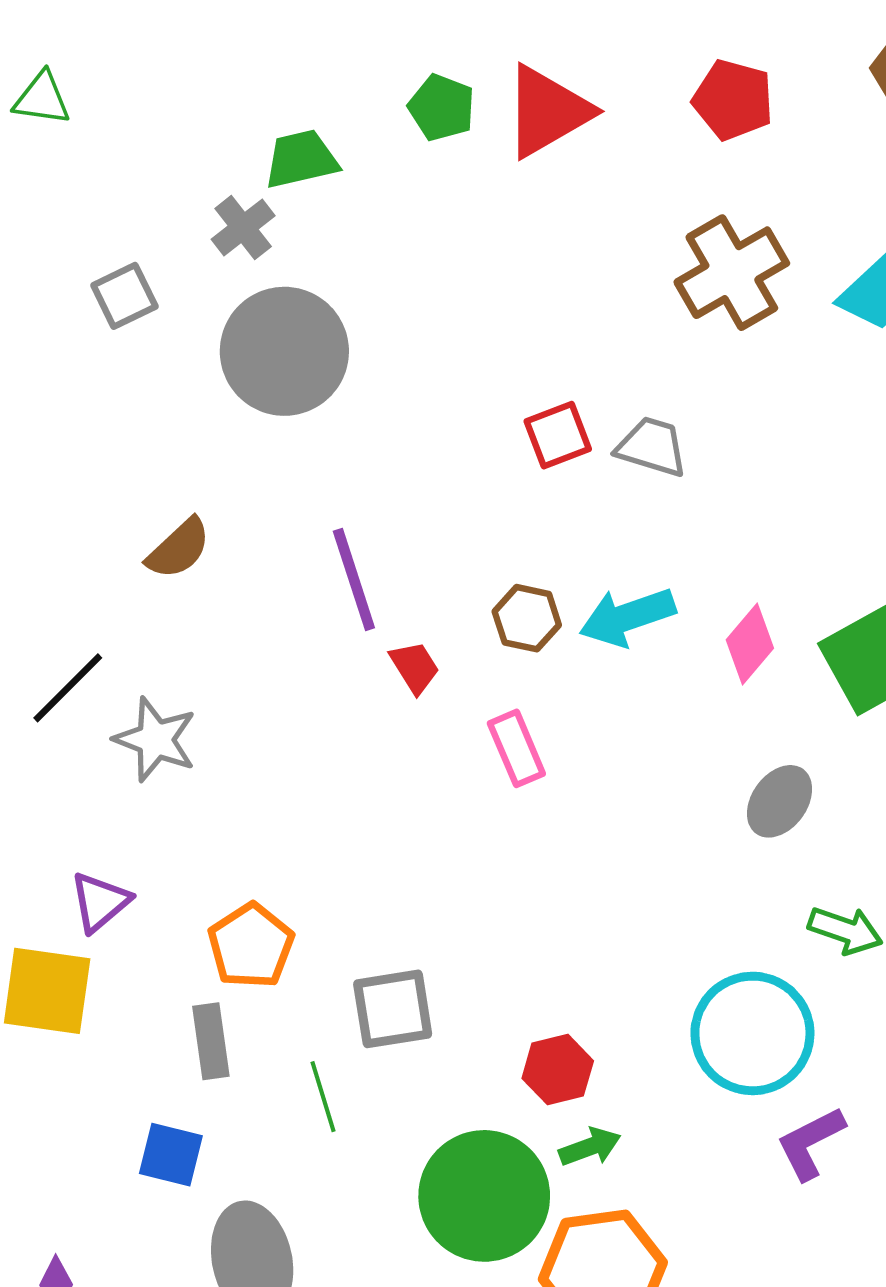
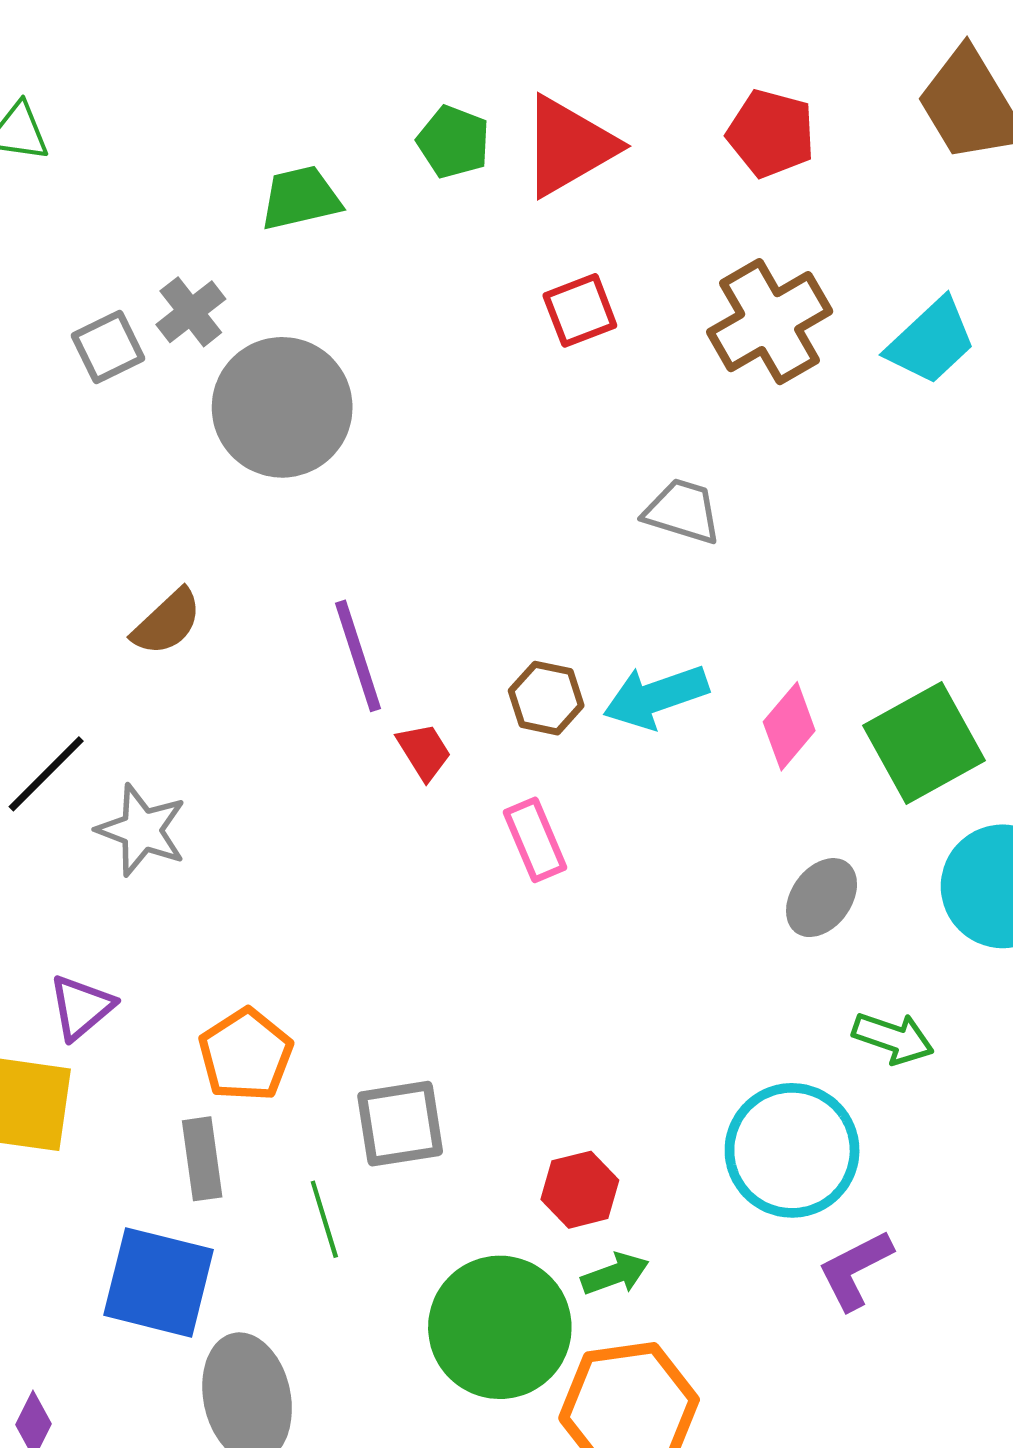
gray cross: (243, 228) -> (191, 312), moved
red square: (558, 435) -> (580, 310), moved
blue square: (171, 1155) -> (159, 1282), size x1.6

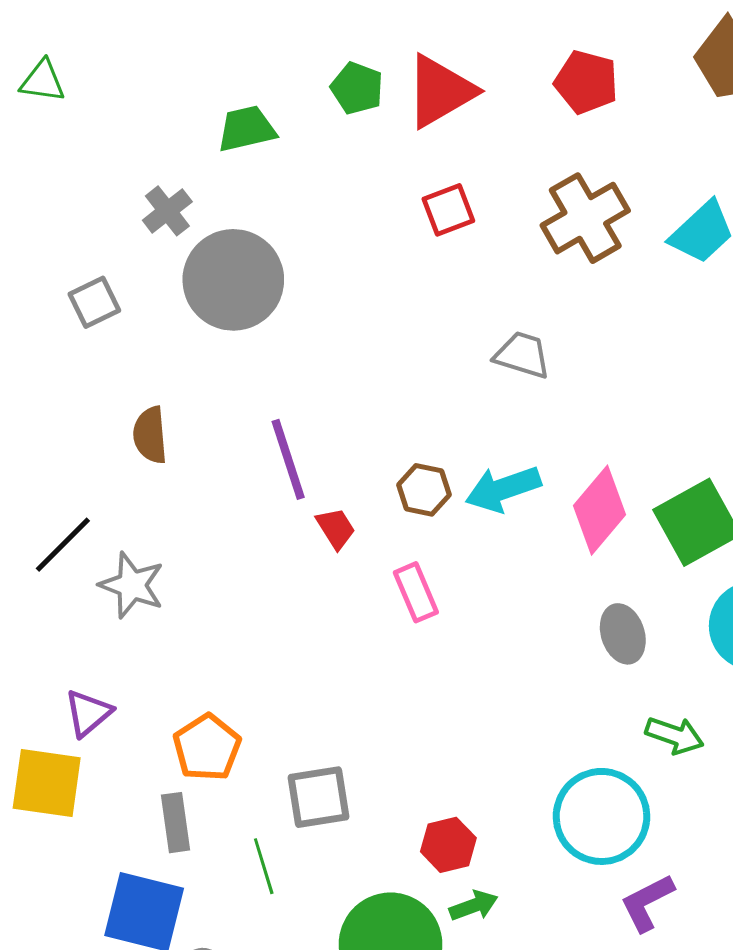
gray square: (108, 347) -> (94, 302), moved
brown semicircle: (167, 622) -> (150, 435), turned 128
pink diamond: (789, 726) -> (599, 510), size x1.4
gray ellipse: (822, 898) -> (623, 634), turned -54

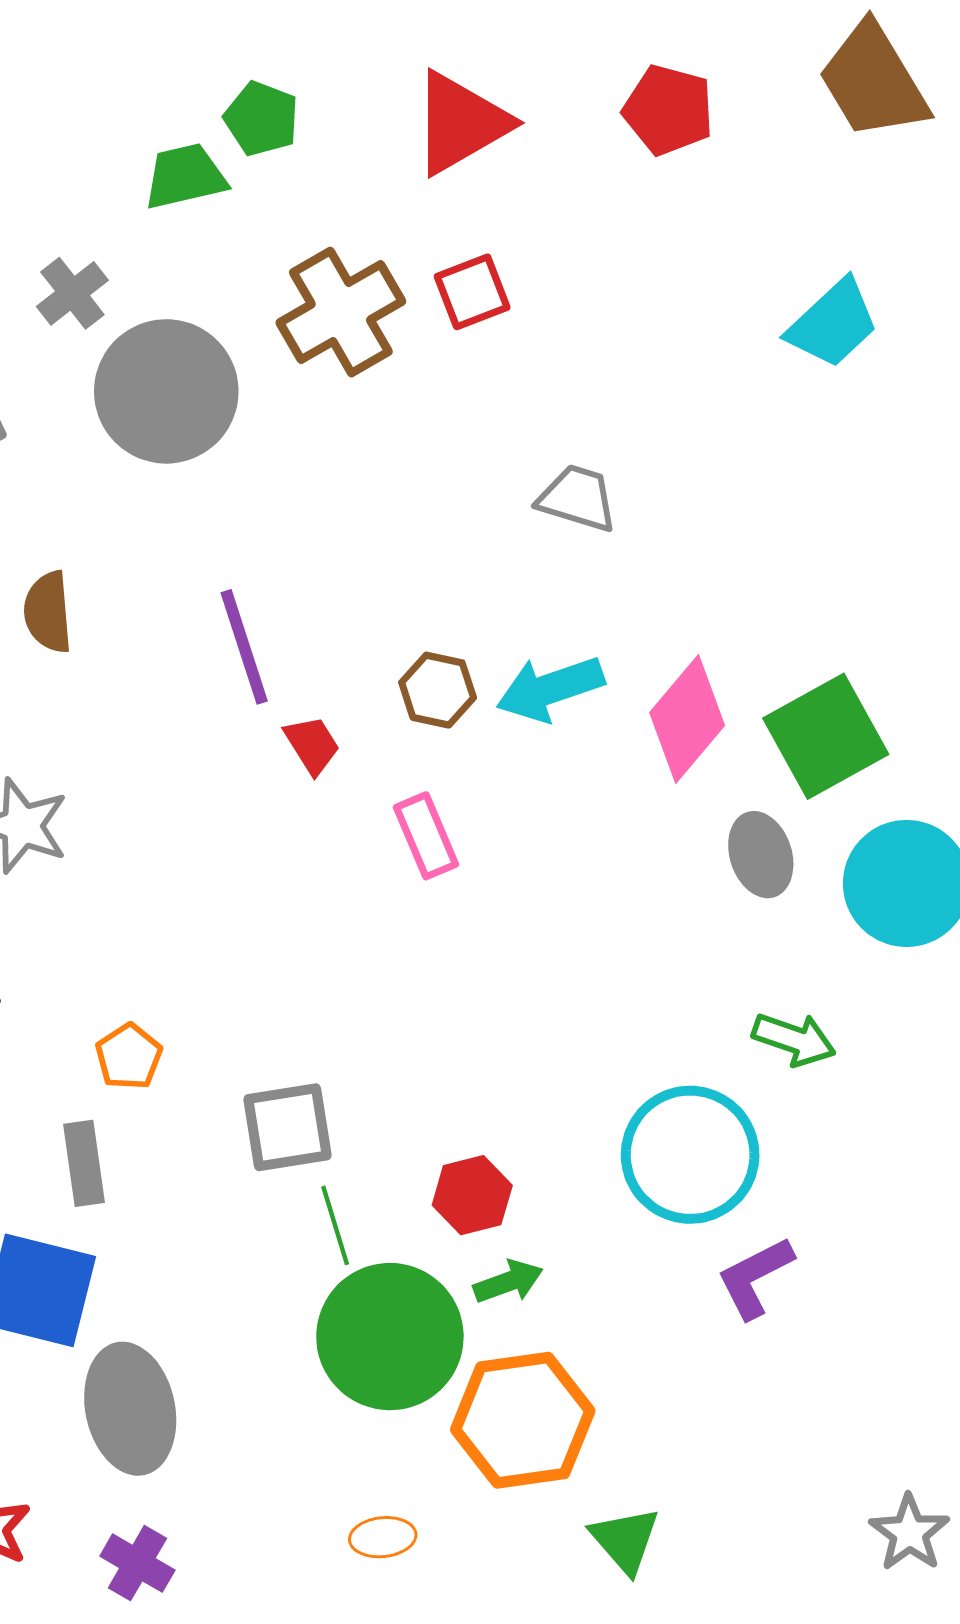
green pentagon: (357, 88) -> (262, 119), moved
brown cross: (585, 218) -> (341, 312), moved
gray ellipse: (623, 634) -> (761, 855), moved
orange pentagon: (207, 747) -> (129, 1057), size x0.7
green line: (264, 866) -> (335, 1225), moved

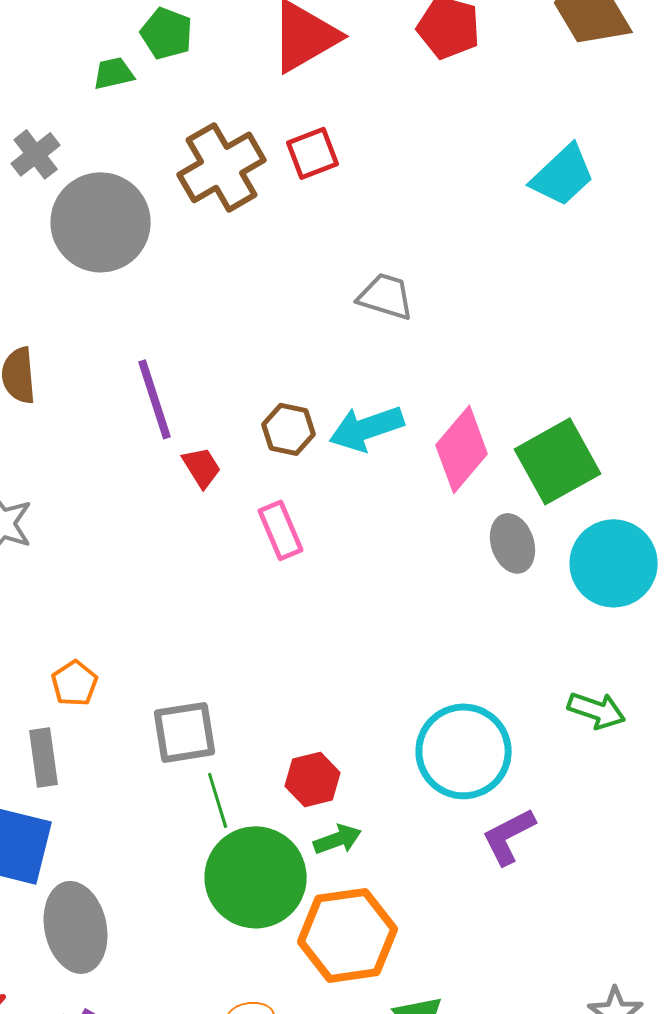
green trapezoid: (185, 176) -> (114, 73), size x0.7
green arrow: (794, 1039) -> (597, 710), moved

